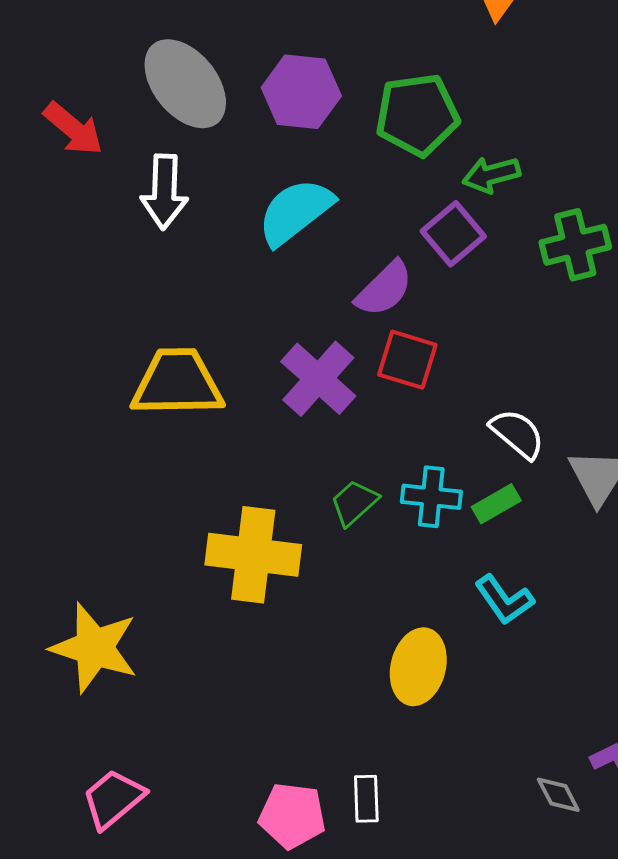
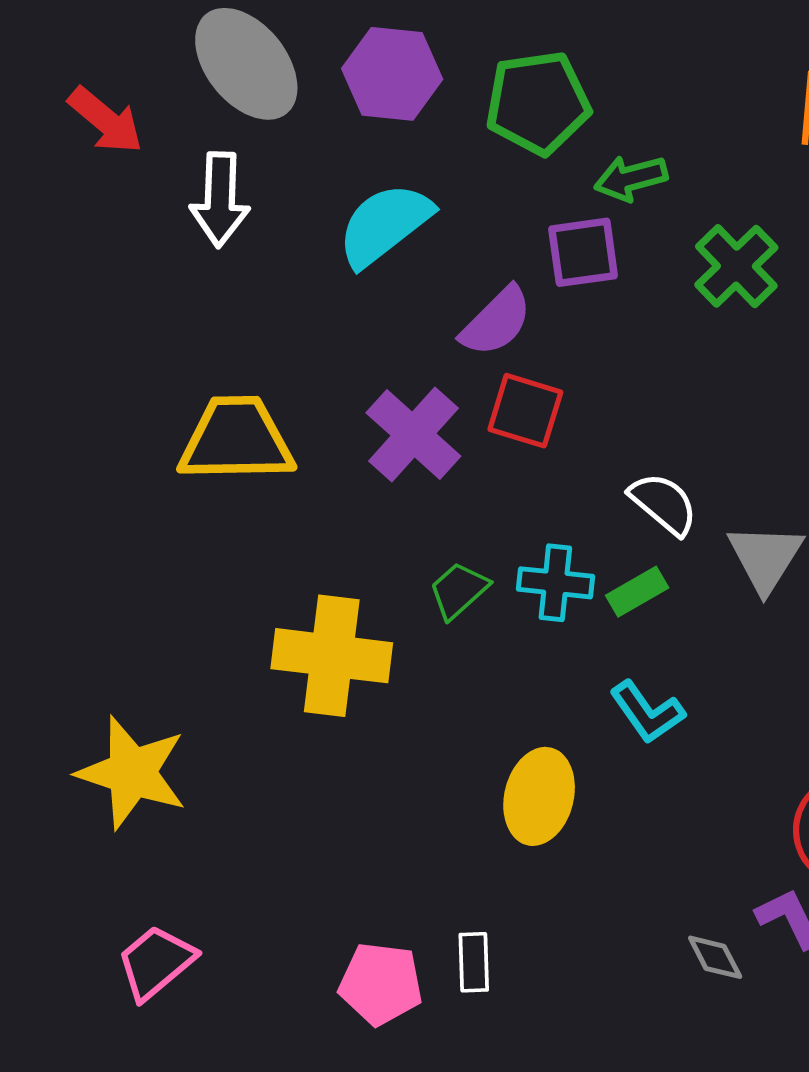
purple square: (453, 234) -> (583, 252), turned 32
green cross: (575, 245) -> (736, 266), turned -30

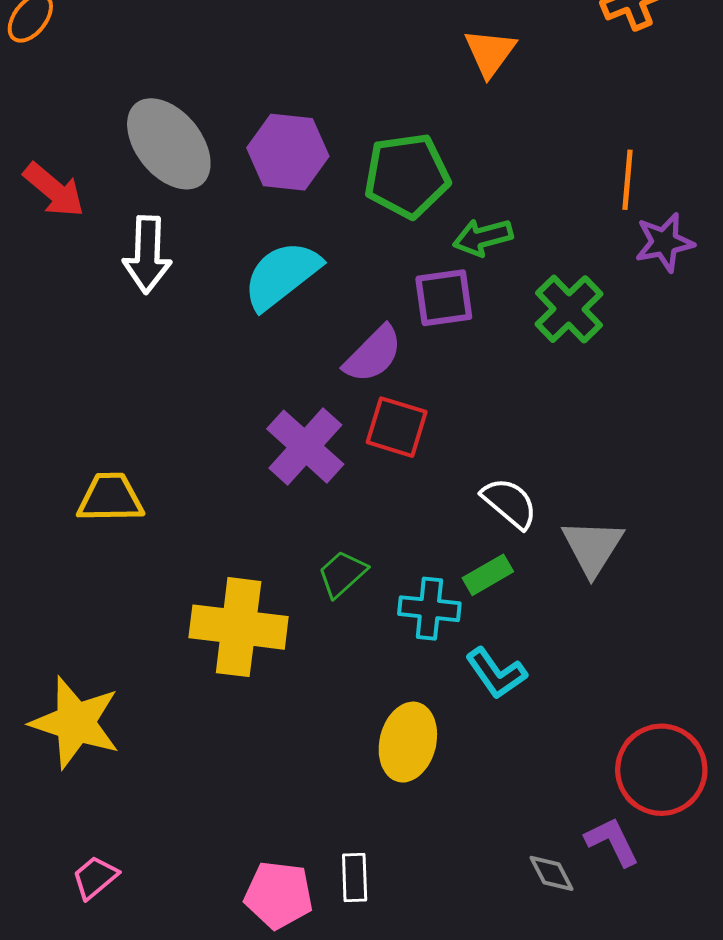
yellow trapezoid: (236, 440) -> (110, 498), moved, size x0.7
cyan cross: (555, 583) -> (429, 609), moved
pink trapezoid: (156, 962) -> (95, 877), size x0.7

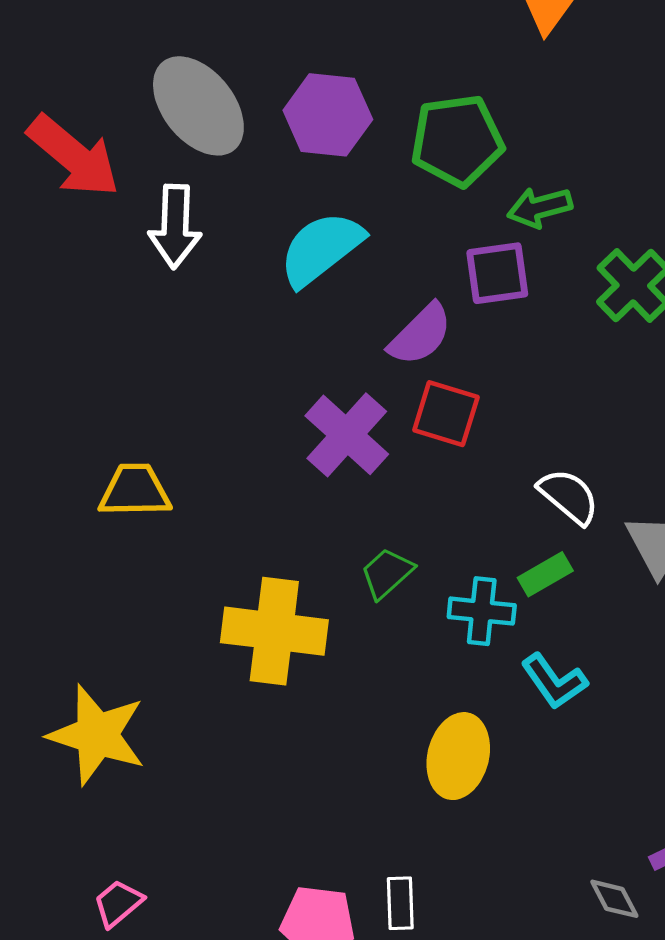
red arrow: (54, 190) -> (74, 156), size x1.4

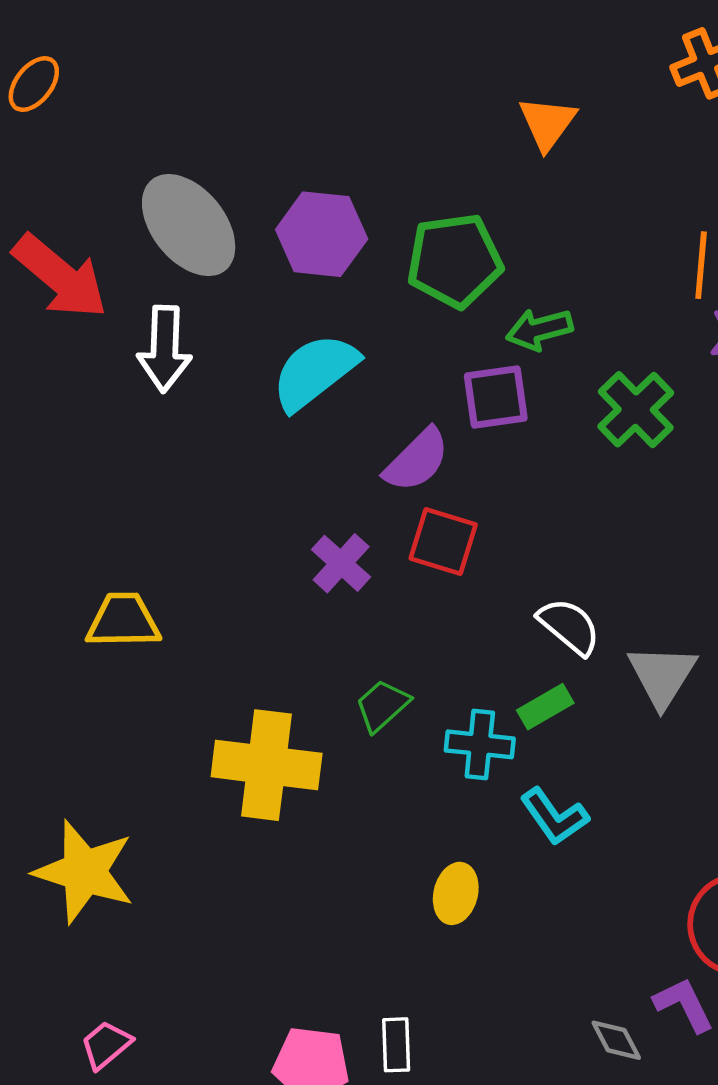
purple cross: (347, 435) -> (341, 563), size x0.7
yellow ellipse: (458, 756) -> (456, 893), size x0.7

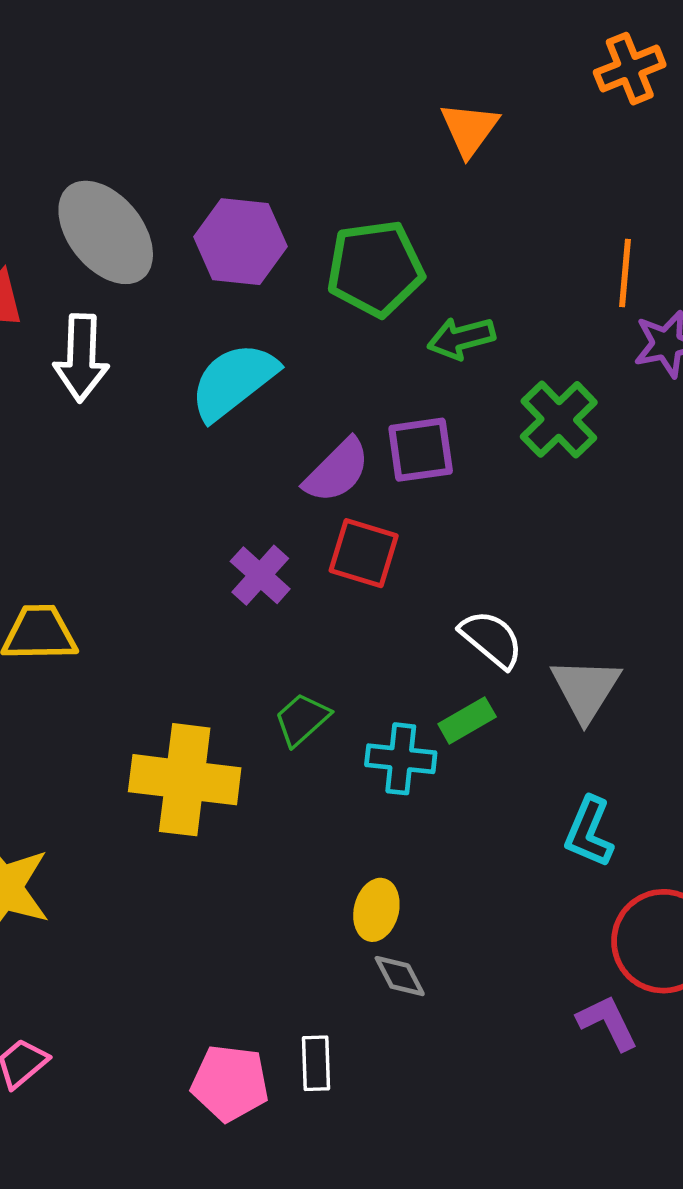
purple square: (496, 397) -> (421, 450), moved
cyan L-shape: (554, 817) -> (589, 832), moved, turned 58
gray diamond: (616, 1040) -> (400, 976), moved

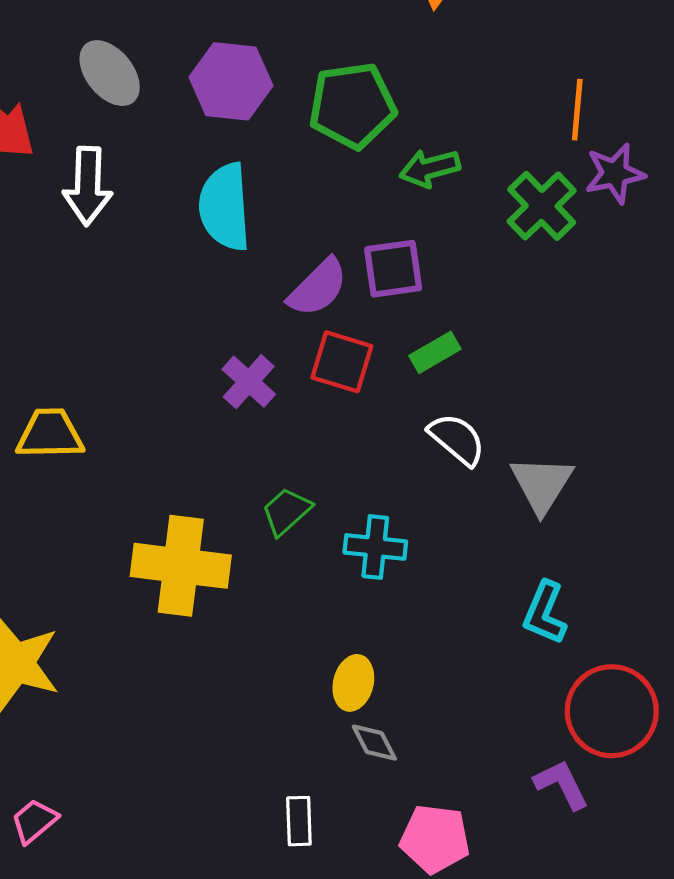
gray ellipse: (106, 232) -> (110, 73), size x0.7
cyan semicircle: (233, 381) -> (225, 207), turned -56
green cross: (559, 419) -> (542, 206), moved
green rectangle: (467, 720) -> (435, 352), moved
pink pentagon: (230, 1083) -> (435, 839), moved

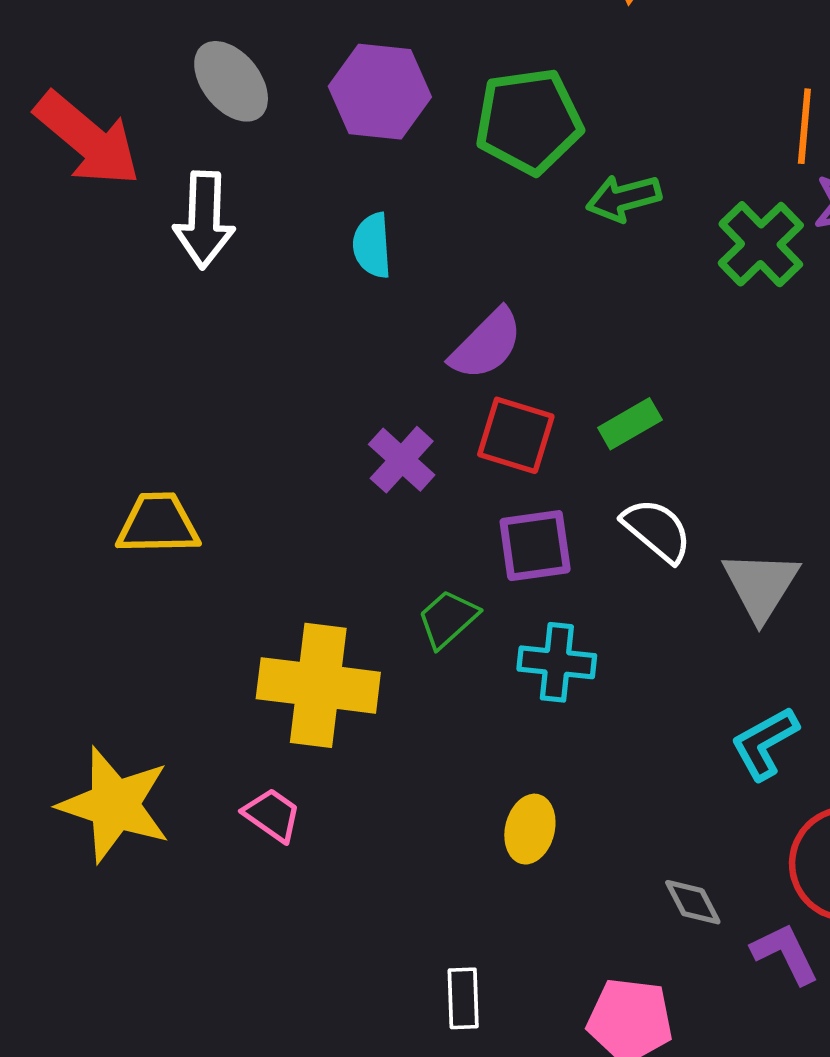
cyan semicircle: (225, 207) -> (372, 245), size x0.6
purple square: (393, 269) -> (535, 546), moved
cyan L-shape: (545, 613) -> (765, 743), turned 38
gray diamond: (374, 743) -> (693, 902), moved
pink trapezoid: (34, 821) -> (272, 815), moved, turned 75

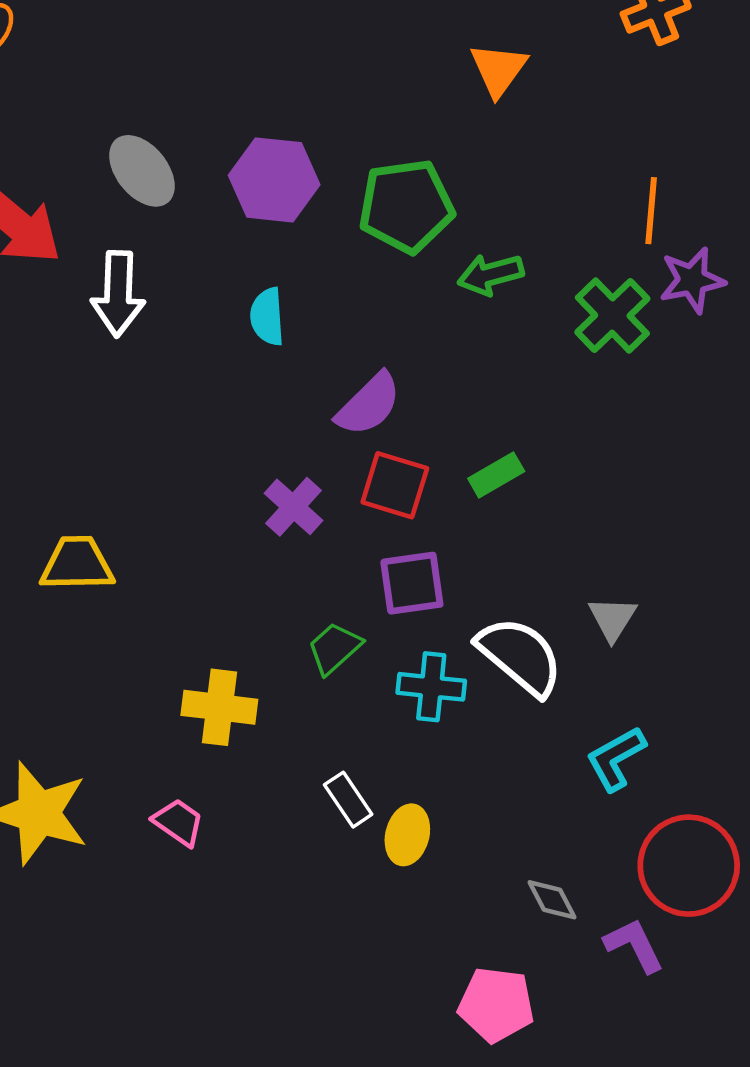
white semicircle: (657, 530) -> (520, 656), moved, size x1.4
gray triangle: (761, 585) -> (612, 618), size x0.7
yellow cross: (318, 685) -> (219, 707), size x0.7
white rectangle: (463, 998) -> (348, 800), moved, turned -32

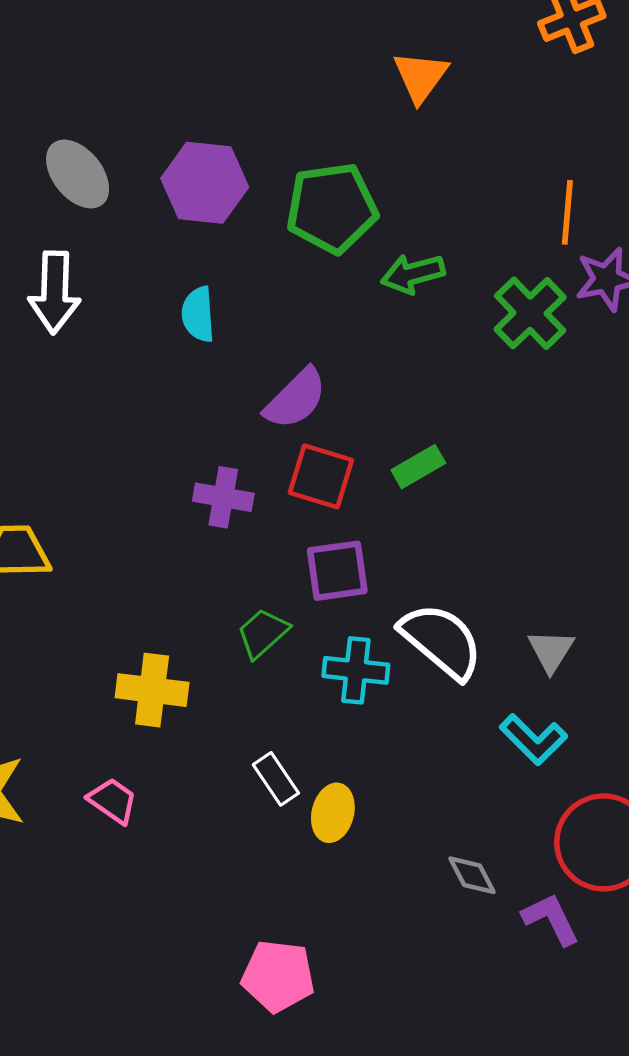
purple cross: (293, 507) -> (223, 497), turned -32
gray triangle: (612, 618) -> (551, 651), moved
cyan L-shape: (616, 759) -> (533, 739), turned -106
pink pentagon: (496, 1005) -> (278, 976), moved

